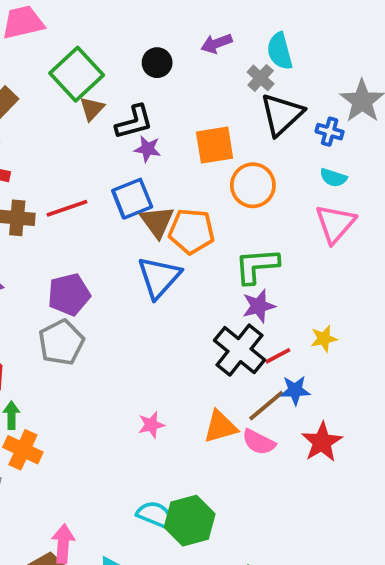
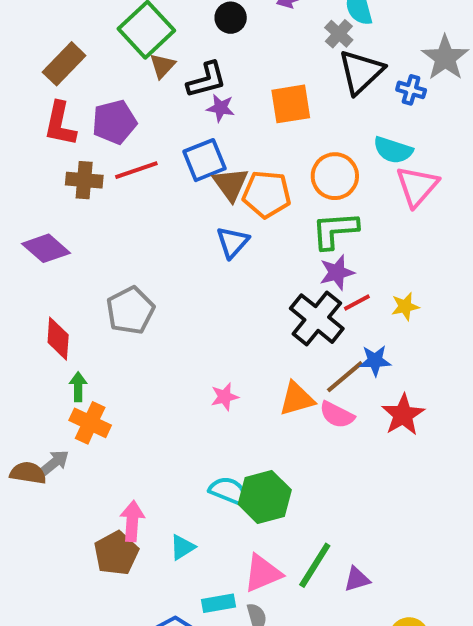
cyan semicircle: (333, 178) -> (393, 150), moved, size x1.4
orange circle: (253, 185) -> (335, 176), moved
blue triangle: (159, 277) -> (233, 242), size x0.7
purple pentagon: (69, 295) -> (114, 122), moved
red line: (278, 356) -> (357, 302), moved

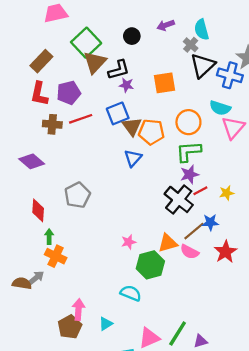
brown triangle: (162, 66) -> (95, 62), size x1.6
blue cross: (411, 90) -> (230, 75), size x1.6
green hexagon: (265, 497) -> (150, 265), moved

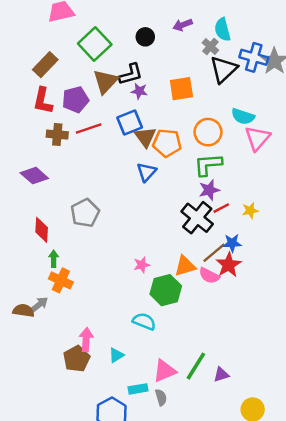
brown triangle: (95, 62) -> (105, 81), moved
blue cross: (230, 75) -> (254, 57), moved
red star: (226, 252) -> (228, 265), moved

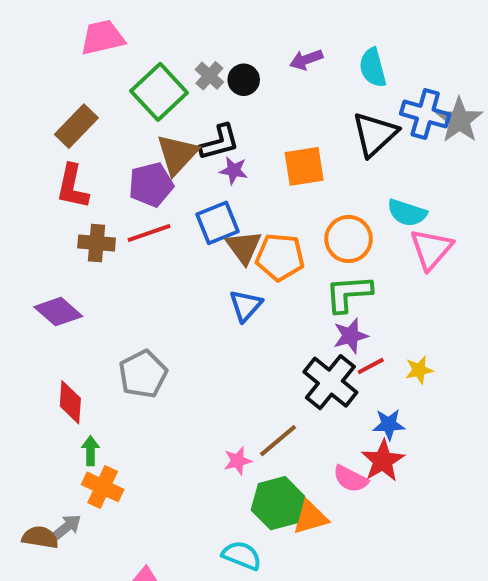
gray cross: (210, 46) -> (209, 76), moved
purple pentagon: (75, 100) -> (151, 185), moved
brown line: (214, 253) -> (278, 441), moved
orange triangle: (185, 266) -> (310, 517), moved

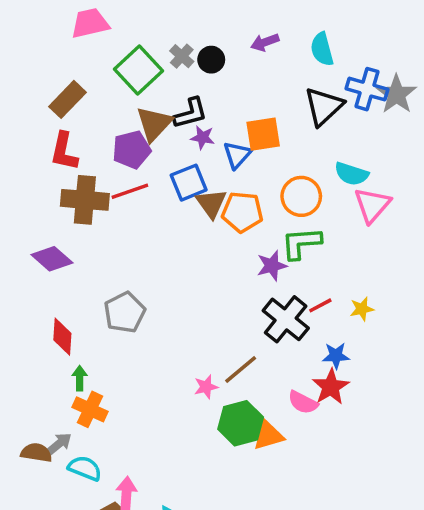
brown cross: (97, 243) -> (85, 200), size x1.5
blue triangle: (246, 306) -> (237, 155), moved
purple star: (351, 336) -> (272, 266), moved
cyan semicircle: (242, 555) -> (85, 468), moved

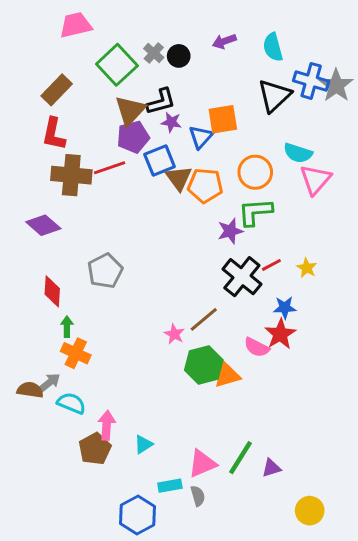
purple pentagon: (132, 150) -> (133, 137), moved
yellow star: (362, 309) -> (307, 268), turned -30
pink star: (206, 387) -> (174, 334), turned -30

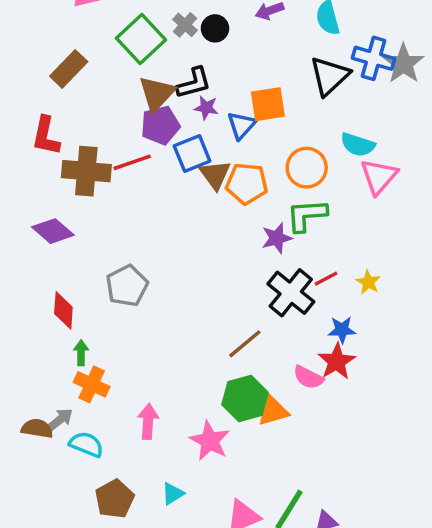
red L-shape: (54, 134) -> (46, 136), moved
pink star: (174, 334) -> (210, 441), moved, size x1.6
pink arrow: (107, 425) -> (148, 421), moved

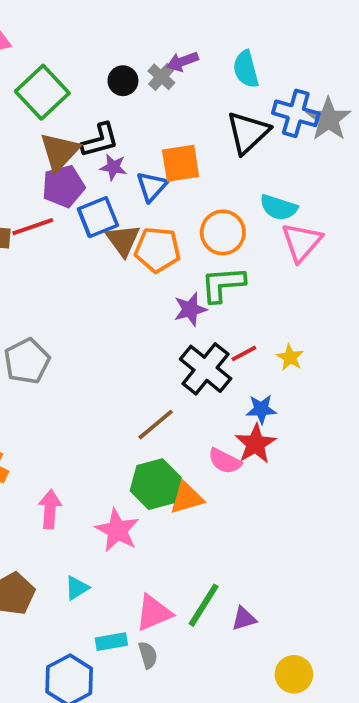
gray cross: (185, 25) -> (161, 77), moved

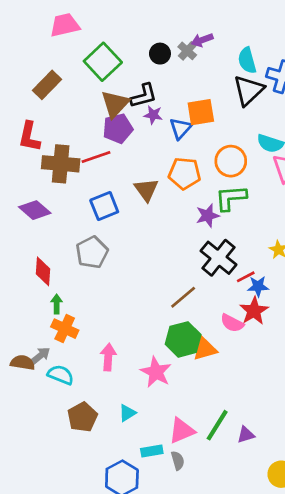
cyan semicircle: (246, 69) -> (247, 60), moved
blue square: (98, 217) -> (104, 206), moved
brown triangle: (123, 240) -> (146, 190), moved
red line: (244, 353) -> (246, 277), moved

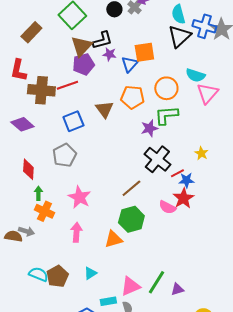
orange triangle: (205, 349) -> (113, 239), moved
gray arrow: (40, 356) -> (26, 231), turned 56
pink star: (156, 372) -> (79, 197), moved
cyan semicircle: (61, 375) -> (38, 274), moved

